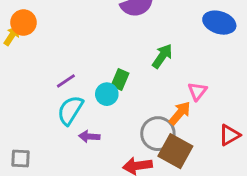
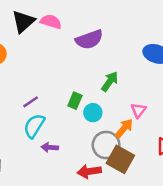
cyan circle: (107, 94) -> (93, 113), moved

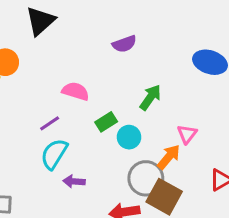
pink semicircle: (51, 22) -> (76, 91), moved
purple semicircle: (89, 40) -> (124, 44), size x0.7
green rectangle: (75, 101) -> (106, 122), turned 35

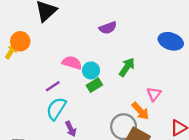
cyan circle: (129, 137) -> (91, 70), moved
orange arrow: (169, 157) -> (140, 111), turned 96
purple arrow: (74, 181) -> (71, 129), turned -120

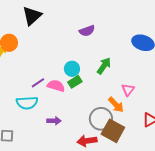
pink semicircle: (72, 63) -> (56, 86), moved
cyan semicircle: (56, 109) -> (27, 103), moved, turned -125
purple arrow: (71, 129) -> (54, 121), turned -64

